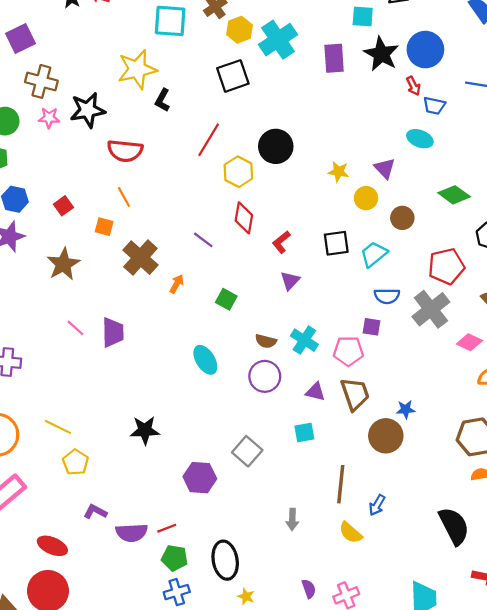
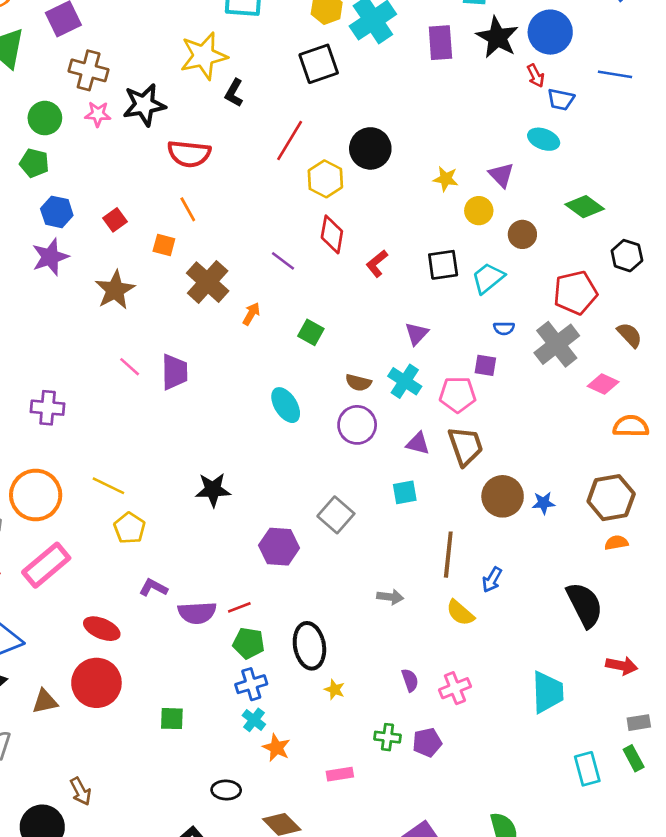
purple triangle: (290, 281) -> (417, 334), moved
blue semicircle: (387, 296) -> (504, 328), size x0.7
blue star: (406, 409) -> (544, 503), moved
gray arrow: (292, 519) -> (390, 597), turned -85

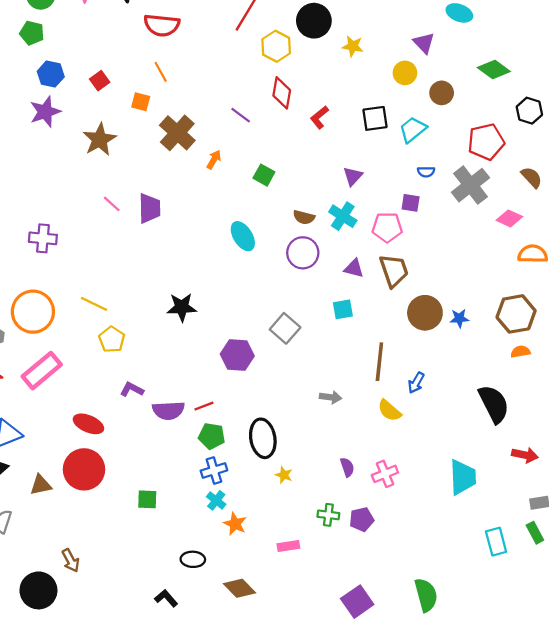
yellow star: (446, 179) -> (353, 46), moved

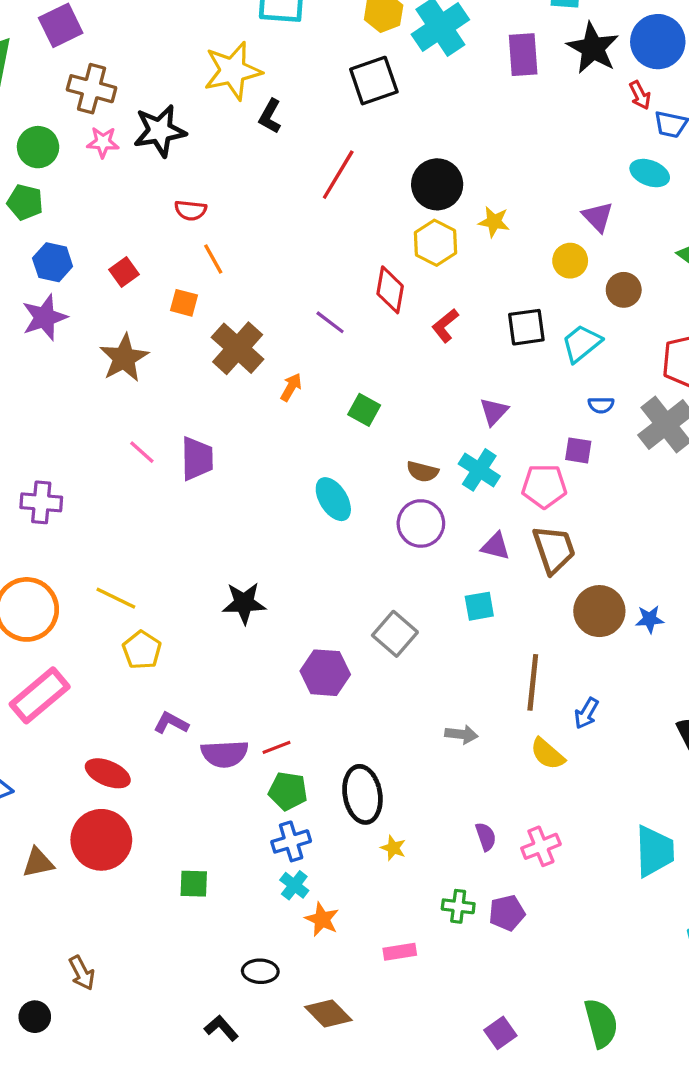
red semicircle: (162, 25) -> (191, 210), moved, size x0.6
yellow hexagon: (276, 46) -> (436, 243), moved
black circle: (38, 590) -> (35, 1017), size x0.6
purple square: (357, 602) -> (500, 1033), size x0.7

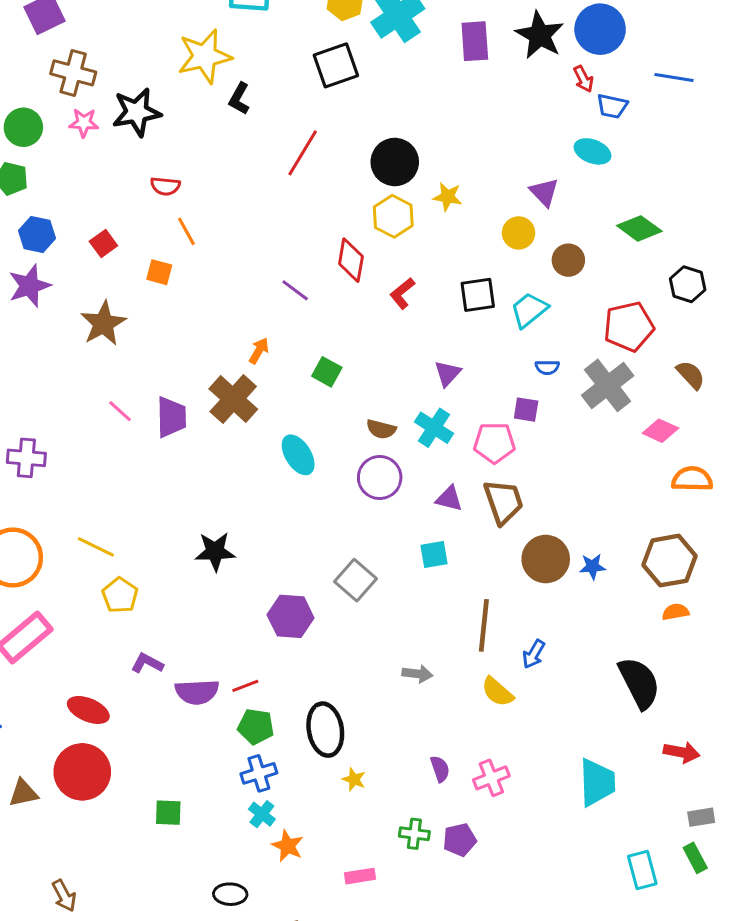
brown cross: (238, 348) -> (233, 399), moved

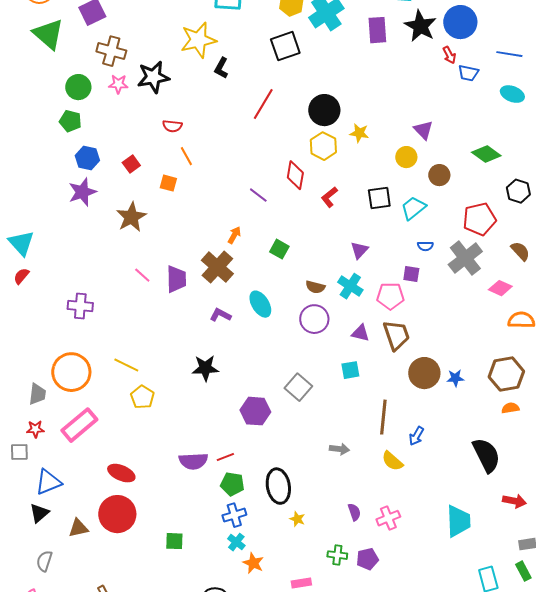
cyan ellipse: (593, 151) -> (512, 94), moved
purple L-shape: (147, 663) -> (220, 315), moved

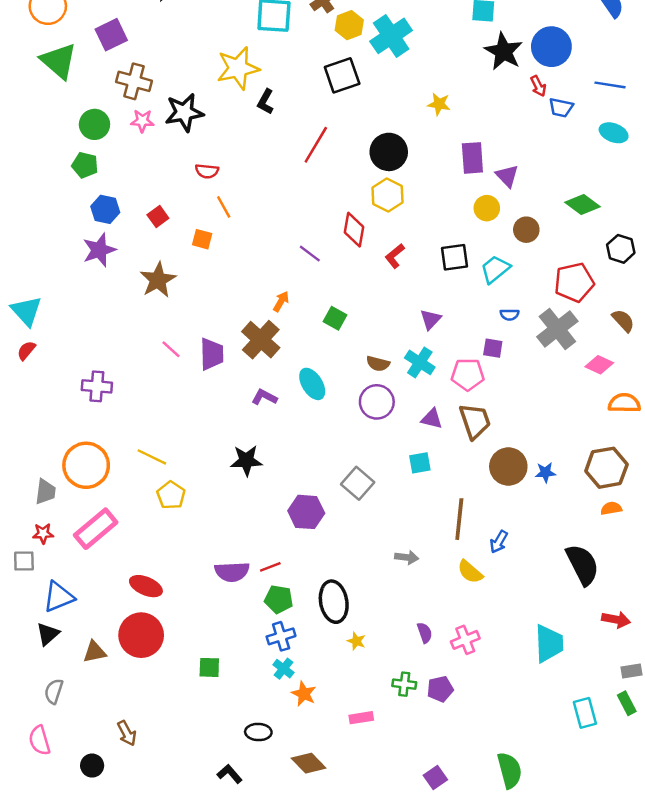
purple rectangle: (377, 30) -> (472, 158), moved
yellow star: (359, 133) -> (439, 104), moved

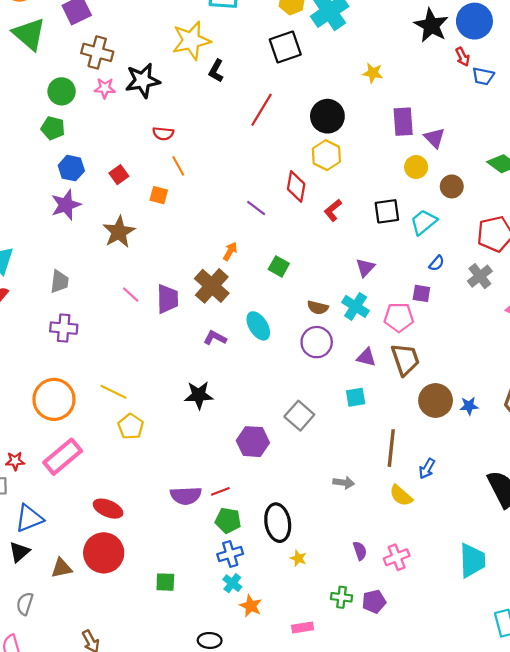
blue semicircle: (510, 315) -> (437, 263), turned -49
gray cross: (557, 329) -> (480, 276), size x0.7
gray trapezoid: (45, 492) -> (59, 282), moved

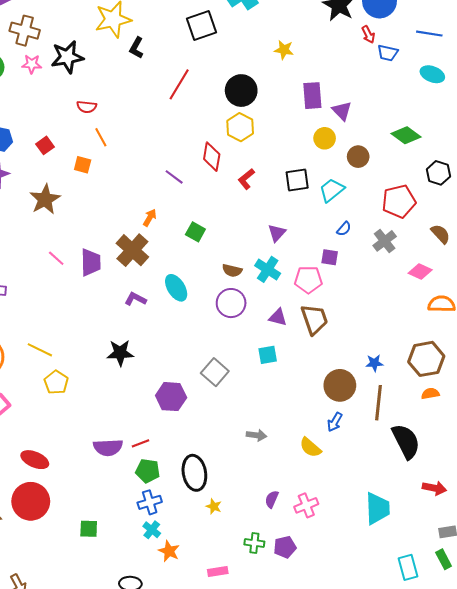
brown circle: (436, 400) -> (340, 385), moved
brown line: (391, 448) -> (378, 403), moved
purple semicircle: (360, 551) -> (272, 499), turned -138

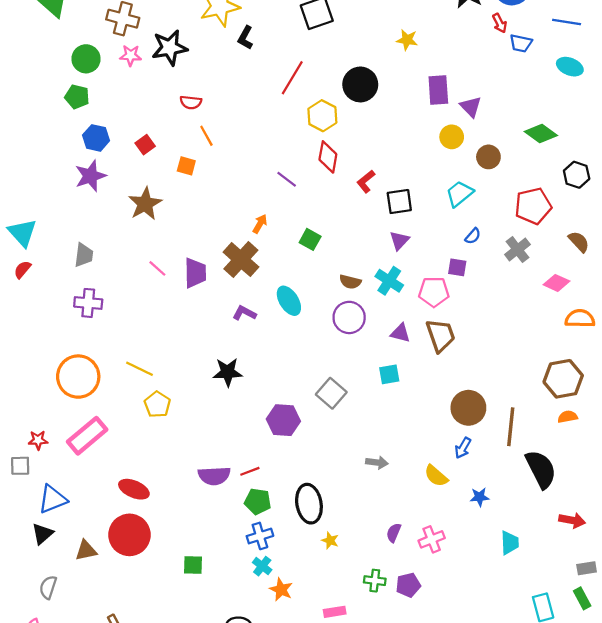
yellow hexagon: (240, 127) -> (322, 116), moved
black square: (297, 180) -> (399, 202), moved
blue star: (374, 363) -> (480, 497), moved
cyan trapezoid: (377, 508) -> (510, 543), size x0.7

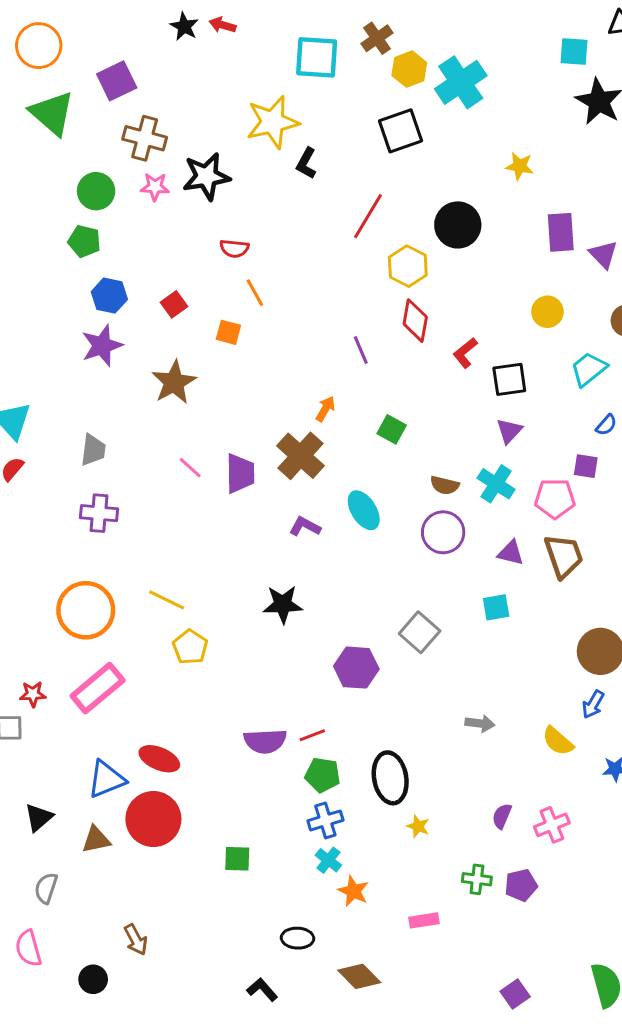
yellow circle: (452, 137) -> (547, 312), moved
purple line: (287, 179) -> (361, 350), turned 30
blue triangle: (53, 499) -> (106, 779), moved

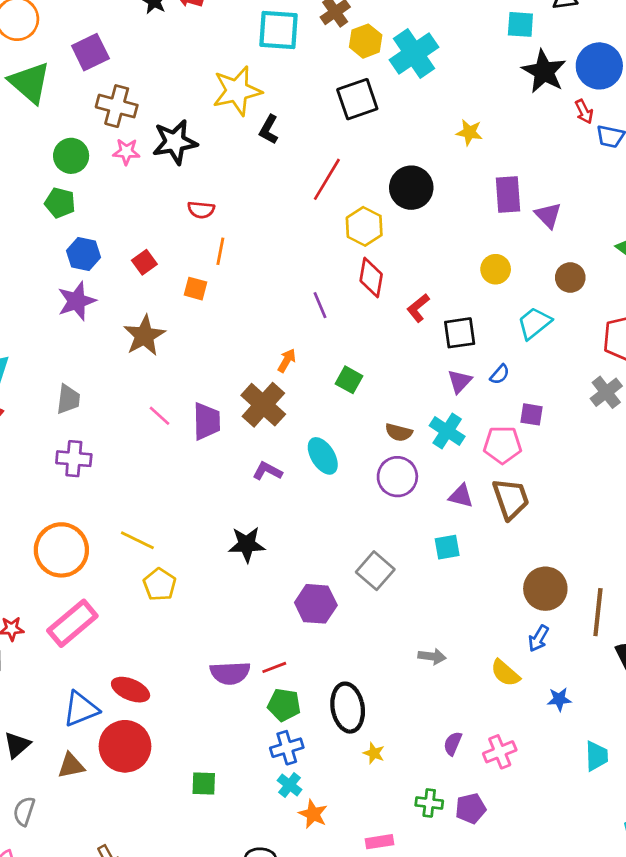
orange line: (255, 293) -> (220, 251), turned 40
blue semicircle: (606, 425) -> (500, 374), moved

